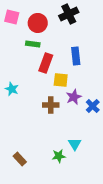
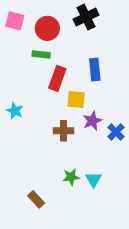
green star: (59, 156) -> (71, 177), moved
brown rectangle: (20, 159) -> (36, 199), moved

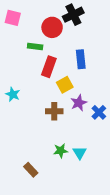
red circle: (47, 28) -> (52, 27), moved
yellow square: (76, 100) -> (65, 85), turned -35

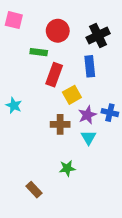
black cross: (73, 15) -> (98, 35), moved
blue cross: (99, 112) -> (110, 113), moved, turned -32
cyan triangle: (80, 153) -> (89, 137), moved

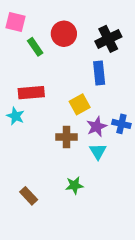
green rectangle: (39, 52) -> (35, 47), moved, turned 49
red rectangle: (54, 75) -> (31, 93), moved, turned 65
brown rectangle: (34, 190) -> (29, 196), moved

